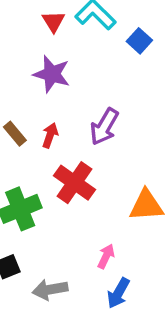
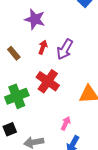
red arrow: (50, 135) -> (43, 47), moved

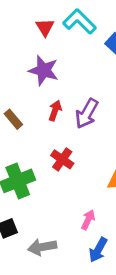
red cross: (48, 81) -> (62, 159), size x0.7

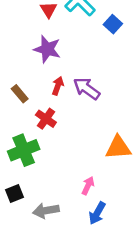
purple arrow: (87, 113) -> (87, 89), turned 96
red cross: (62, 159) -> (46, 119), moved

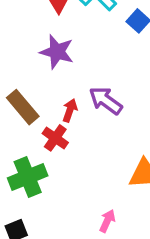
red arrow: (58, 86) -> (70, 110), moved
brown rectangle: (20, 94) -> (23, 107), size x1.5

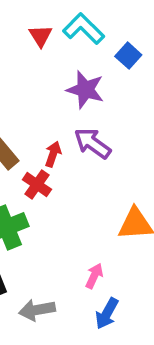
purple star: (57, 52) -> (85, 90), moved

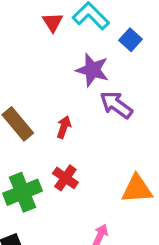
purple arrow: (92, 143) -> (116, 105), moved
red cross: (37, 185) -> (65, 178), moved

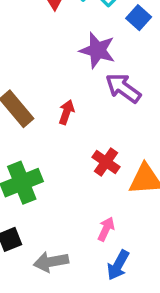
red cross: (65, 178) -> (106, 162), moved

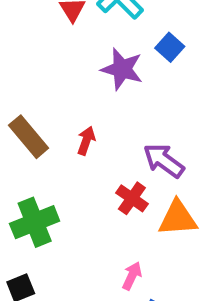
blue square: (139, 18) -> (170, 47), moved
purple arrow: (123, 88) -> (164, 161), moved

